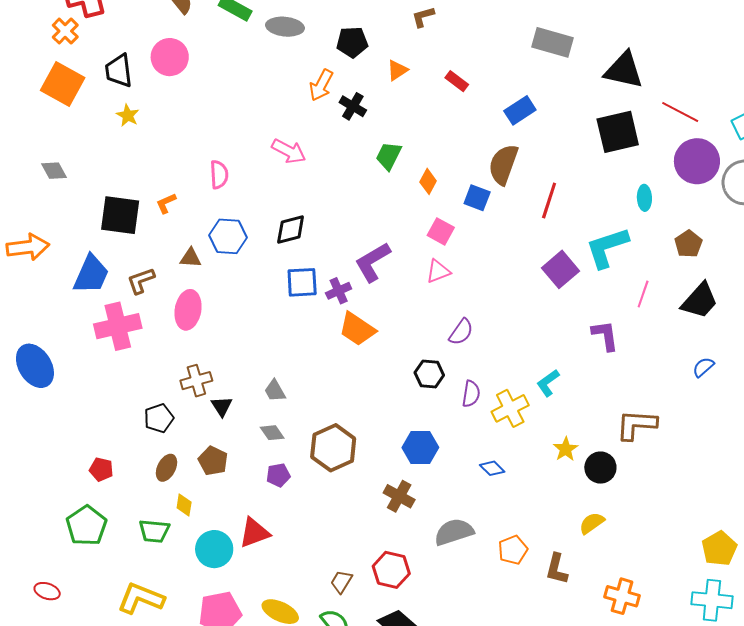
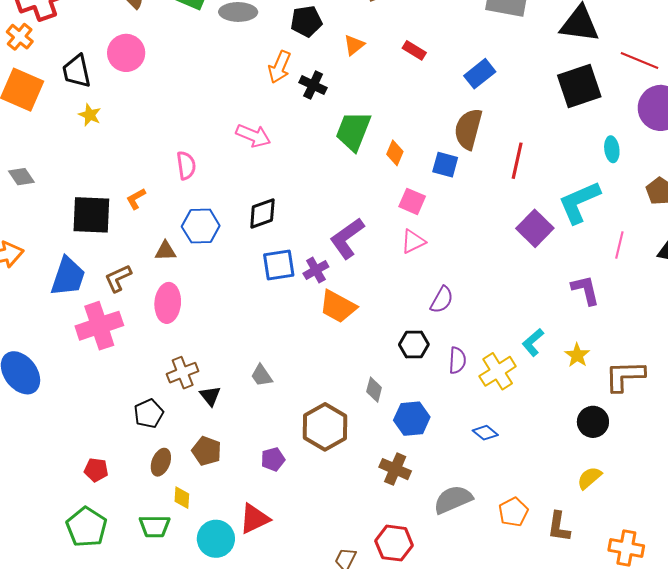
green trapezoid: (389, 156) -> (353, 131), size x1.4
gray diamond: (272, 433) -> (374, 390), moved, turned 55
yellow star: (566, 449) -> (577, 355), moved

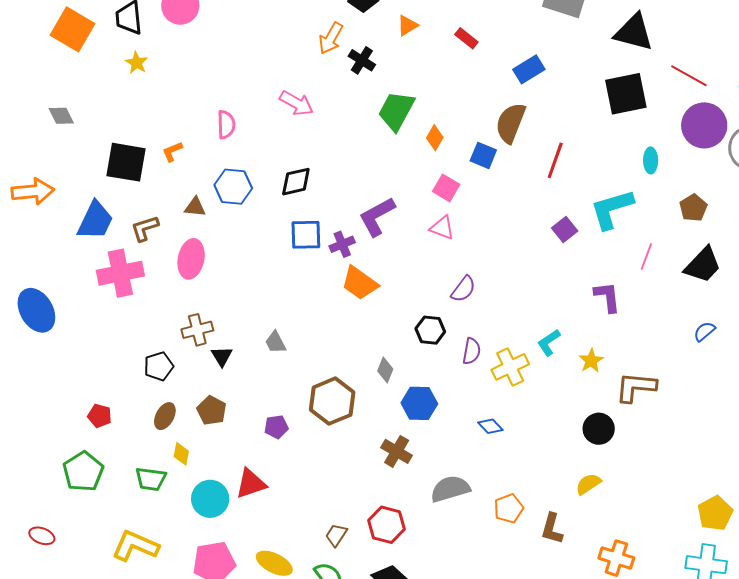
purple square: (535, 228) -> (565, 230), size x0.7
pink triangle: (413, 241) -> (442, 228), turned 40

